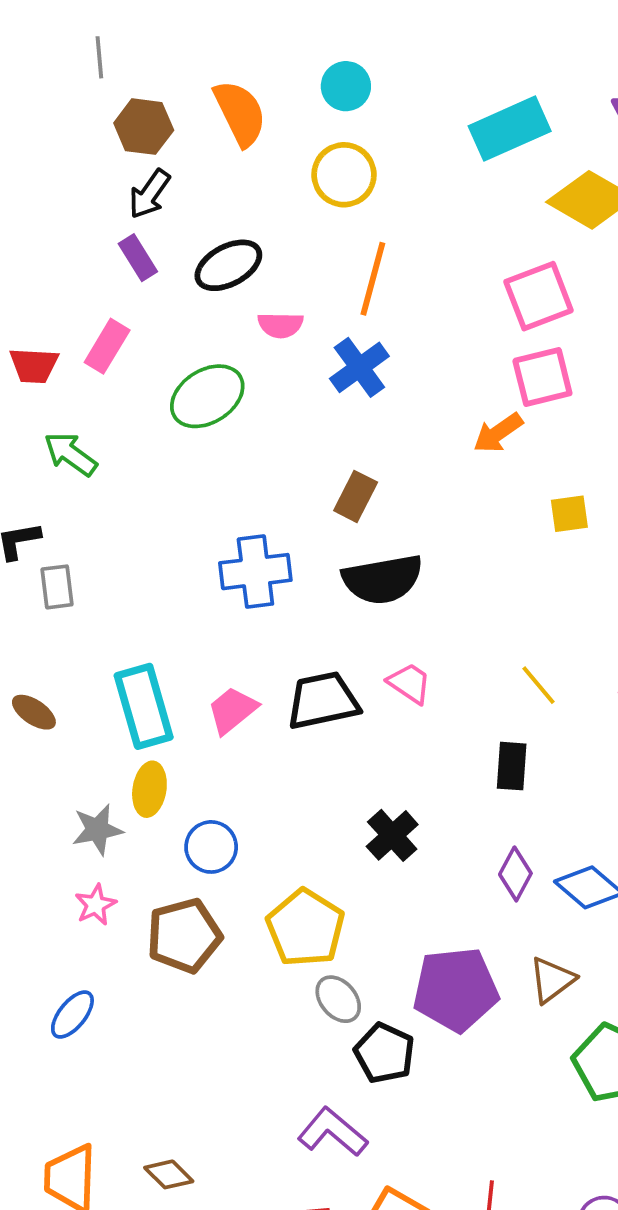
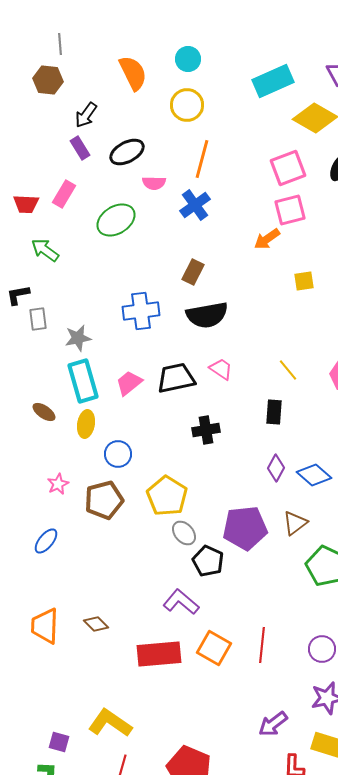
brown hexagon: (144, 127) -> (48, 80), moved
brown ellipse: (34, 712) -> (44, 412), moved
gray star: (97, 830) -> (78, 338), moved
black cross: (392, 835) -> (206, 430), moved, turned 32

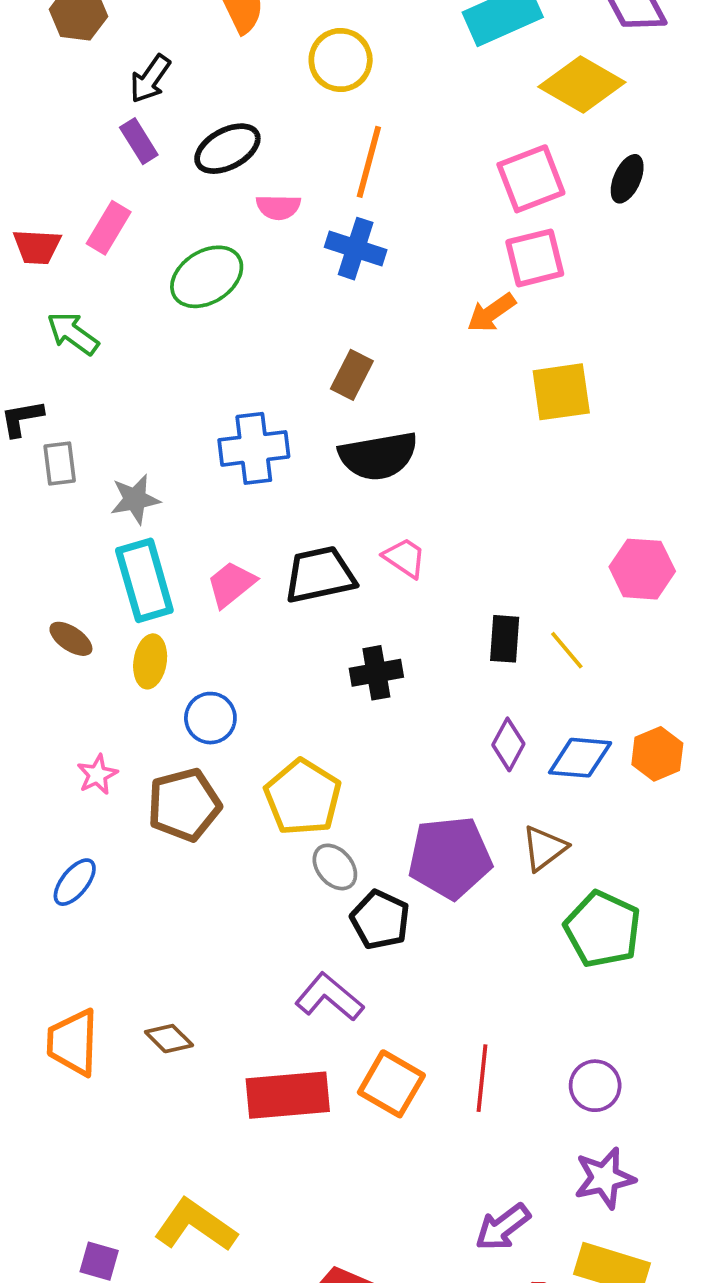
blue cross: (195, 205) -> (356, 249), turned -36
yellow square: (304, 281) -> (561, 392), size x1.6
yellow line: (288, 370) -> (567, 650), moved
blue diamond: (314, 475) -> (580, 758), turned -36

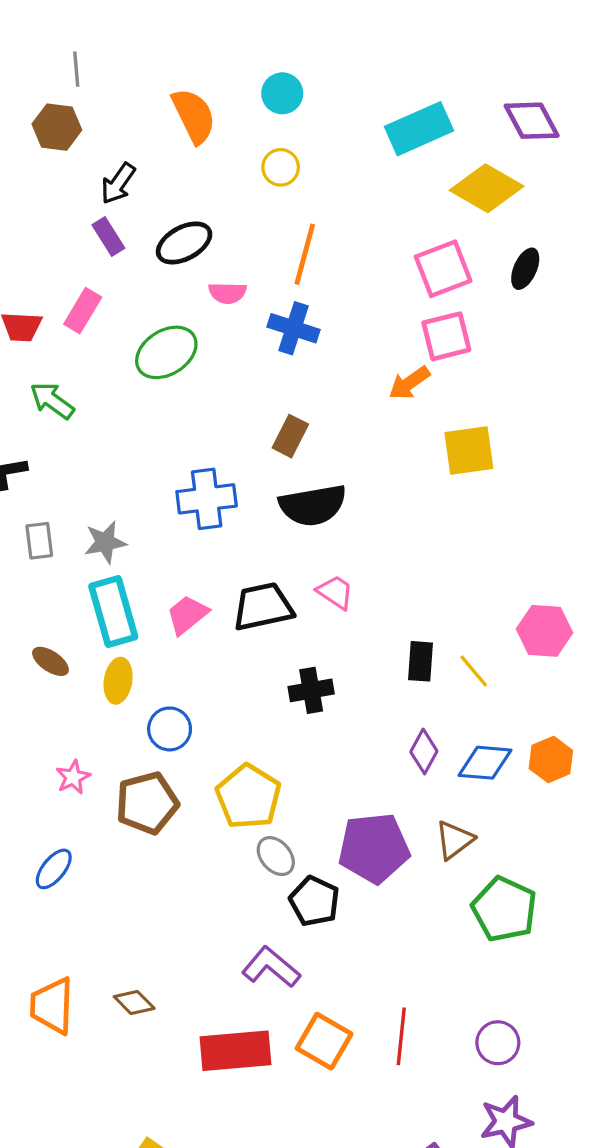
yellow circle: (341, 60) -> (281, 167), size x0.7
gray rectangle: (60, 463) -> (39, 541), moved
pink hexagon: (642, 569) -> (545, 631), moved

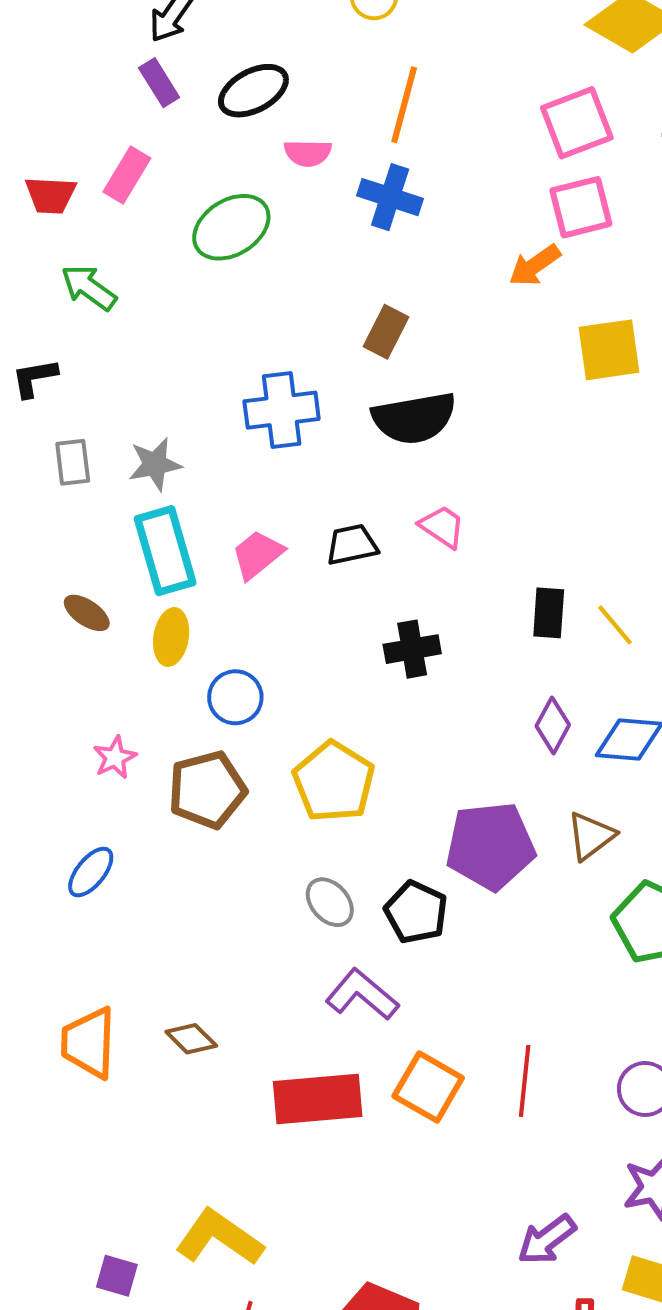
black trapezoid: (263, 607) -> (352, 545), size x0.7
gray ellipse: (276, 856) -> (330, 902), moved

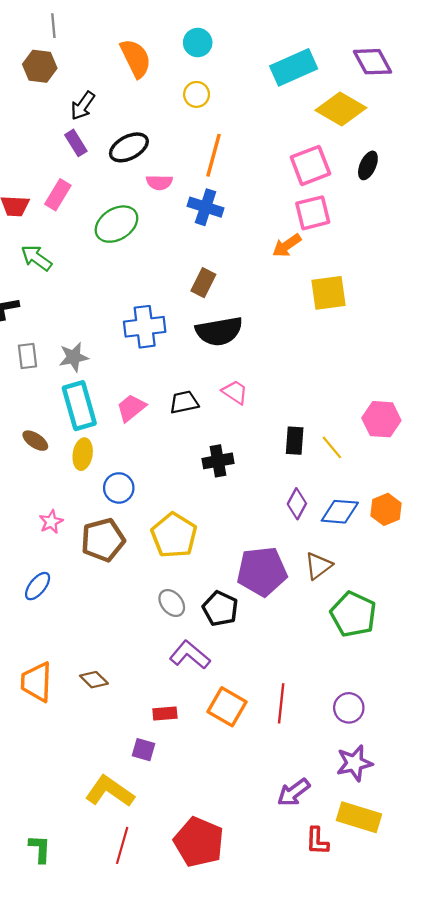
red rectangle: (318, 1099) -> (165, 714), size x0.5
purple square: (117, 1276) -> (144, 750), moved

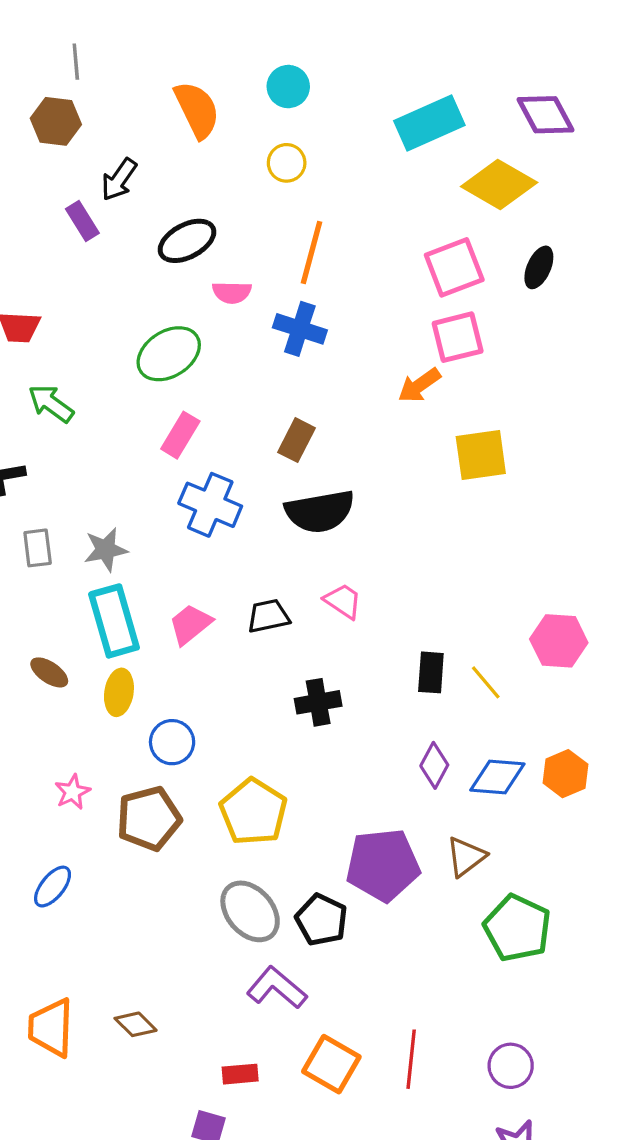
purple rectangle: (76, 143) -> (82, 221), moved
pink rectangle: (58, 195) -> (180, 435), moved
blue cross: (145, 327) -> (210, 505), turned 30
gray ellipse: (172, 603) -> (250, 911), size x1.5

